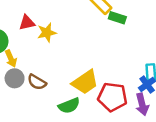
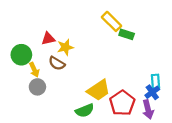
brown semicircle: (37, 82) -> (57, 63), moved
red pentagon: (112, 97) -> (122, 103), turned 30

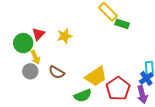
red triangle: (48, 39) -> (38, 34), moved, turned -32
brown semicircle: (57, 63) -> (57, 72), moved
gray circle: (37, 87) -> (30, 71), moved

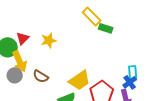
yellow arrow: (35, 57) -> (20, 61), size x1.5

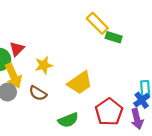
yellow star: (49, 40) -> (44, 65), moved
yellow trapezoid: (80, 80) -> (80, 83), moved

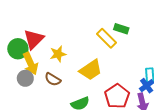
yellow rectangle: (97, 23) -> (107, 38), moved
red triangle: (17, 49) -> (34, 39), size x1.5

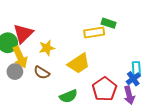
yellow rectangle: (107, 38) -> (94, 32), turned -54

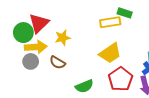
yellow arrow: (20, 57) -> (36, 47), turned -70
yellow trapezoid: (79, 63) -> (110, 53), moved

